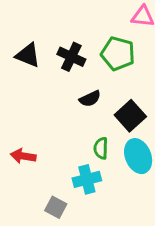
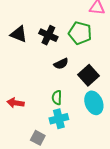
green semicircle: (101, 148) -> (57, 98), moved

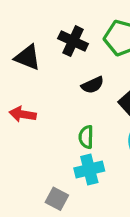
black triangle: (19, 34) -> (28, 57), moved
red arrow: (16, 103) -> (23, 114), moved

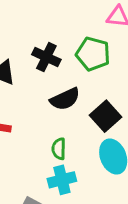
black semicircle: (93, 85) -> (65, 99), size x1.4

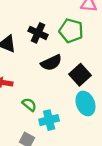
green semicircle: (59, 149) -> (29, 105), moved, turned 128

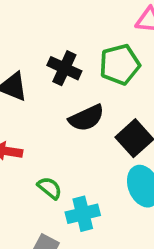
green pentagon: (71, 31) -> (120, 64), turned -30

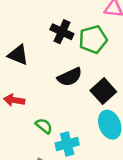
black cross: (64, 68) -> (62, 32), moved

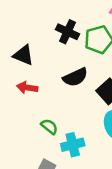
red arrow: (14, 100) -> (27, 88), moved

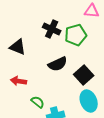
red arrow: (27, 88) -> (19, 81), moved

